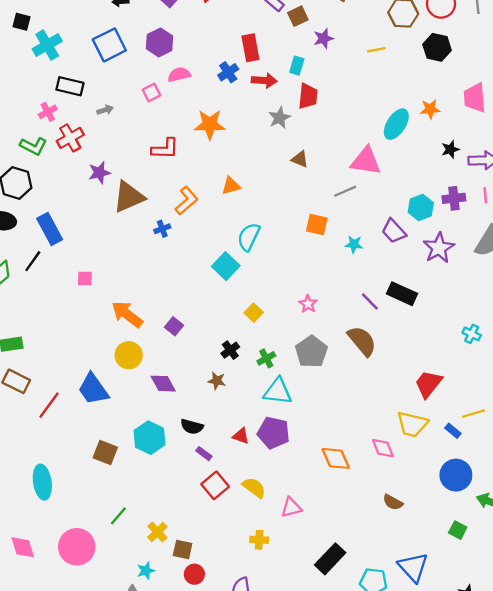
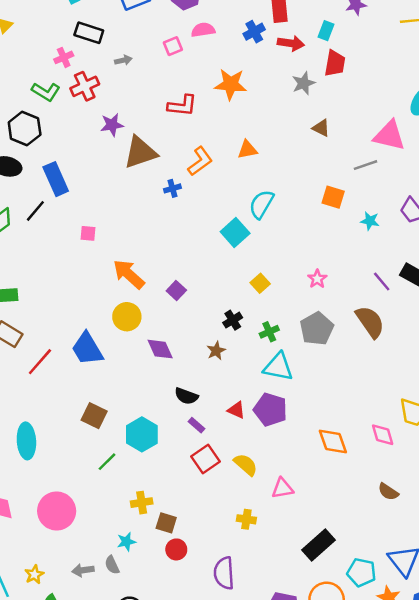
brown star: (217, 381) -> (216, 351), turned 30
cyan hexagon: (150, 438) -> (142, 434), moved
green line: (118, 516) -> (107, 462), moved
yellow cross: (157, 532) -> (142, 503), turned 30

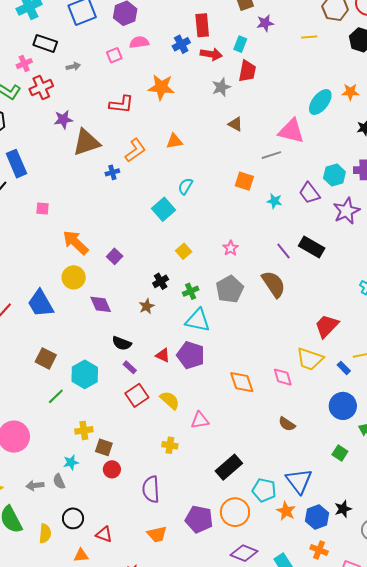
cyan semicircle: (261, 204) -> (185, 186), size x0.7

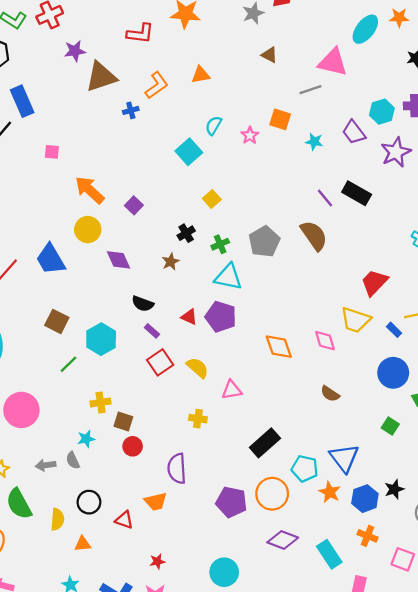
pink star: (231, 248) -> (250, 135), moved
orange trapezoid: (157, 534) -> (156, 502), moved
orange triangle: (81, 555) -> (83, 544), moved

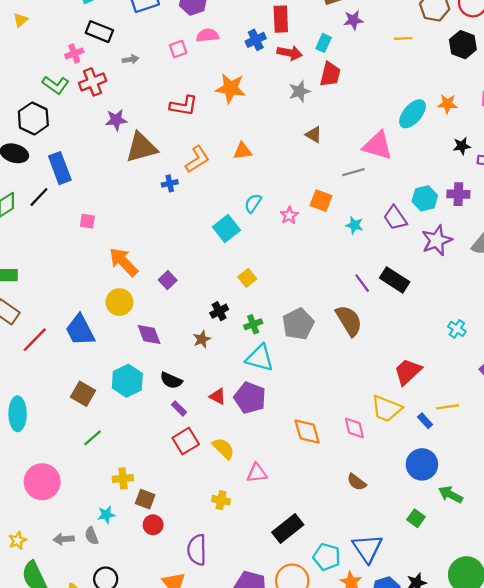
cyan hexagon: (101, 339) -> (127, 381), moved

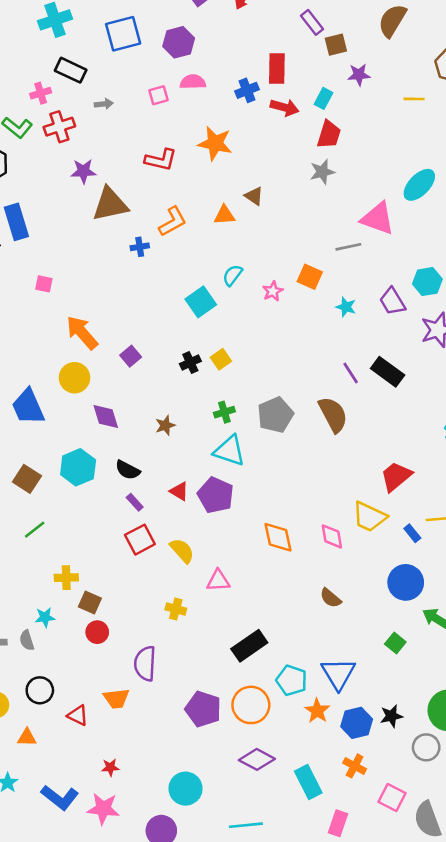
gray star: (299, 91) -> (322, 172), moved
brown triangle: (314, 135) -> (254, 196), moved
black cross: (219, 311) -> (190, 363), moved

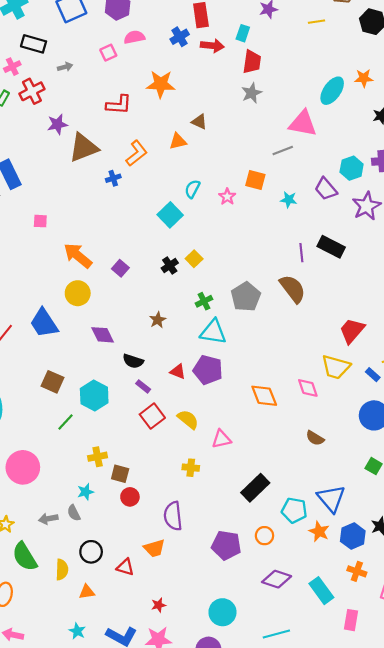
purple line: (351, 373) -> (301, 253), turned 36
purple diamond: (106, 416) -> (103, 335), moved
cyan hexagon: (78, 467) -> (94, 396), moved
orange circle: (251, 705) -> (264, 536), size x0.6

